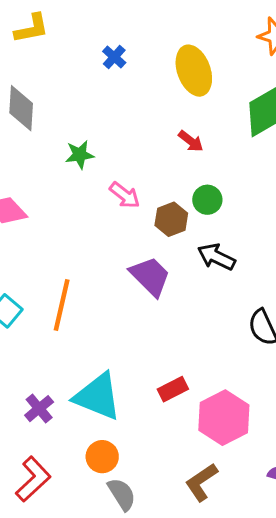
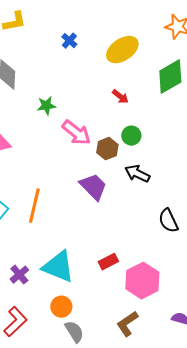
yellow ellipse: (194, 71) -> (122, 50), turned 76
pink arrow: (125, 195) -> (76, 133), size x1.4

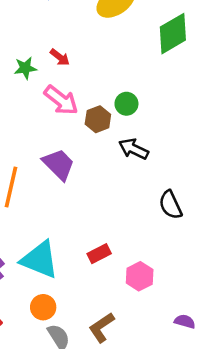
red arrow: (120, 97) -> (60, 57), moved
purple trapezoid: (93, 187) -> (59, 164), moved
pink hexagon: (142, 281) -> (140, 276), size x0.7
brown L-shape: (127, 324) -> (101, 327), moved

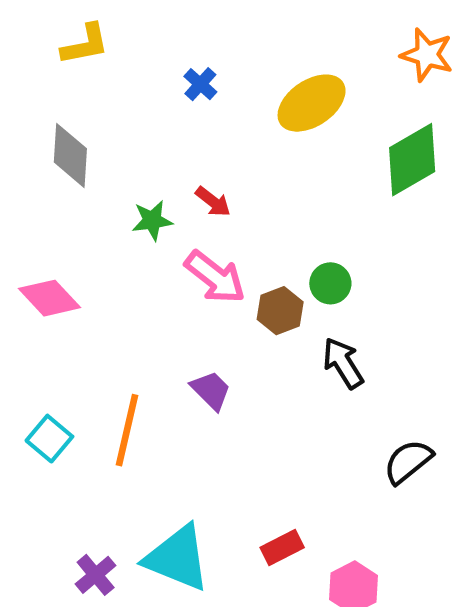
black arrow: (134, 149) -> (343, 363), turned 32
purple trapezoid: (59, 164) -> (211, 390), size x0.7
black semicircle: (170, 205) -> (408, 462), turned 76

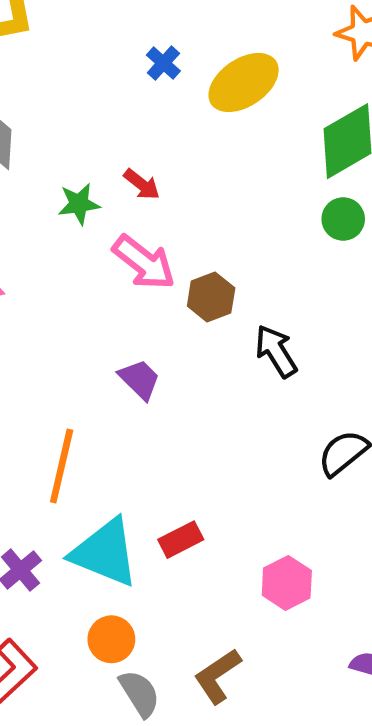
blue cross: (200, 84) -> (163, 63), moved
green circle: (330, 283) -> (343, 219), moved
orange line: (127, 430) -> (62, 466), moved
red rectangle: (282, 548) -> (181, 540), moved

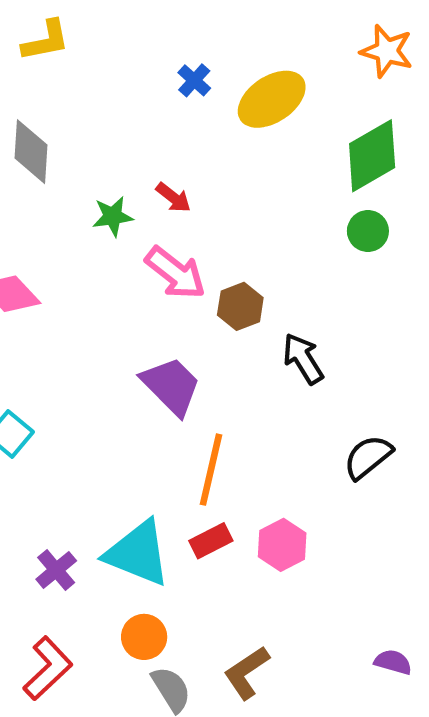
purple trapezoid: (140, 379) -> (171, 386), size x1.5
orange line: (62, 466) -> (211, 470), moved
pink hexagon: (287, 583) -> (282, 545), moved

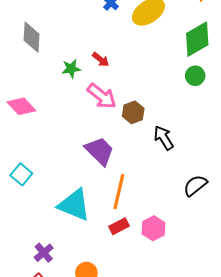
cyan triangle: (138, 553) -> (74, 205), moved
purple cross: (56, 570) -> (44, 253), moved

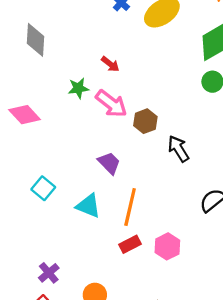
green star: (71, 69) -> (78, 88), moved
purple trapezoid: (100, 151) -> (109, 163), size x0.7
cyan square: (21, 174) -> (43, 188), moved
cyan triangle: (74, 205) -> (88, 206), moved, size x0.7

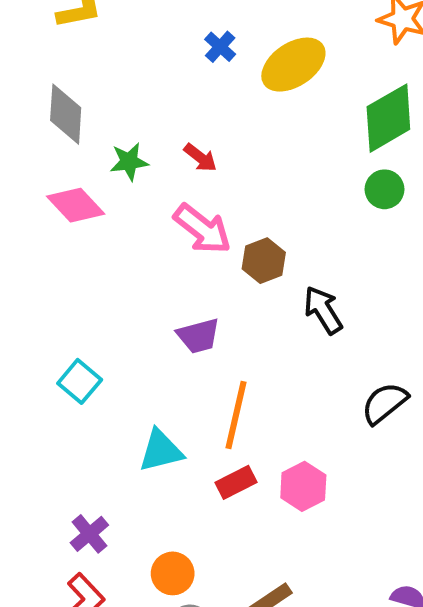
green star: (78, 88) -> (129, 162), moved
pink diamond: (25, 115) -> (76, 205), moved
purple trapezoid: (109, 163) -> (198, 336), turned 120
cyan triangle: (88, 206) -> (161, 451), moved, turned -36

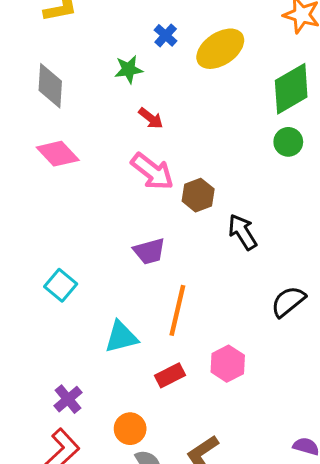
green star: (129, 162) -> (129, 69), moved
red rectangle: (236, 482) -> (170, 375), moved

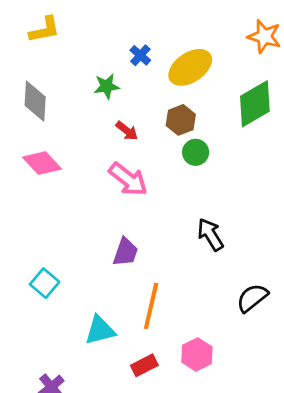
green circle: (288, 142) -> (196, 152), moved
brown hexagon: (198, 195) -> (181, 120), moved
purple trapezoid: (149, 251) -> (125, 252), turned -56

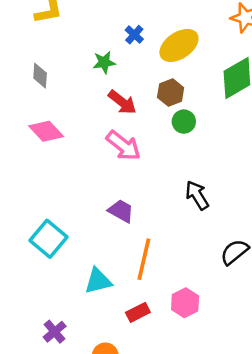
gray diamond: (35, 101) -> (40, 76), size x0.7
red arrow: (127, 131) -> (122, 102), size x1.4
purple trapezoid: (125, 252) -> (121, 211), turned -80
cyan square: (45, 283) -> (49, 239), size x1.4

